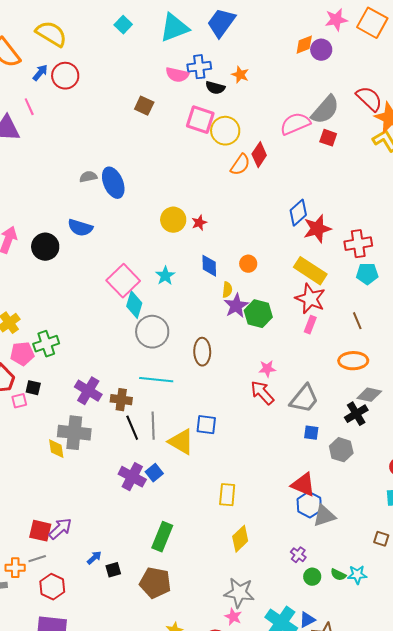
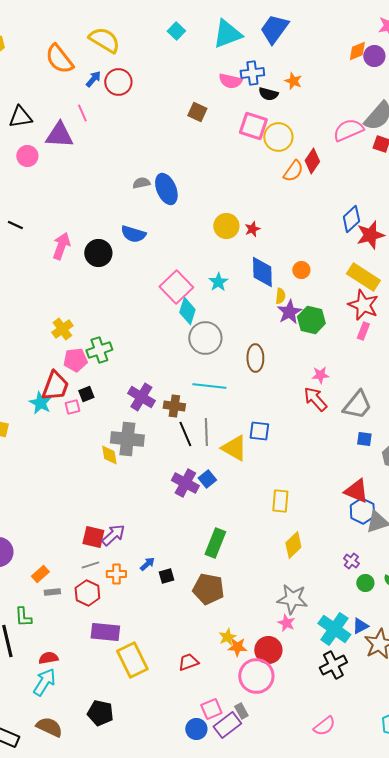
blue diamond: (209, 266) -> (262, 272), size x1.4
black square: (33, 388) -> (86, 394), turned -35
orange cross: (15, 568) -> (116, 574), moved
red hexagon: (52, 587) -> (87, 593), moved

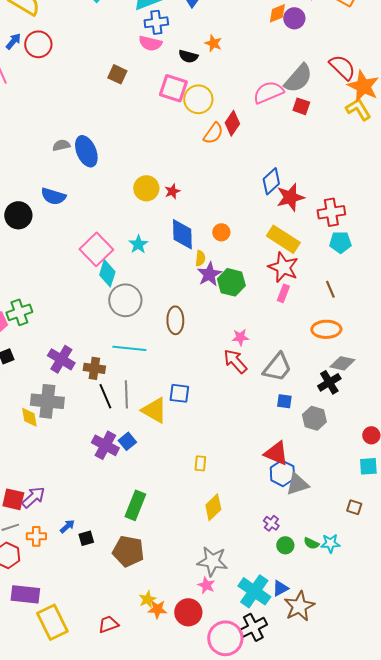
blue cross: (252, 73) -> (156, 22), moved
yellow rectangle: (280, 501) -> (200, 463), size x0.7
pink circle: (256, 676) -> (225, 638), moved

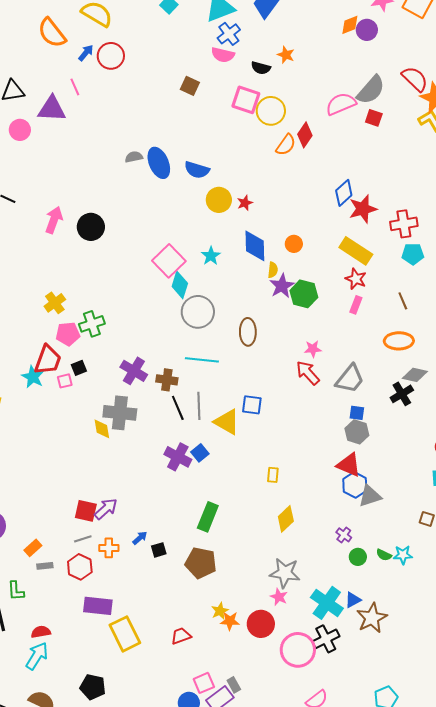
blue cross: (156, 22) -> (229, 34), turned -30
blue semicircle: (53, 196) -> (197, 170), moved
red star: (283, 267) -> (356, 279), size x0.7
gray hexagon: (314, 418) -> (357, 432), moved

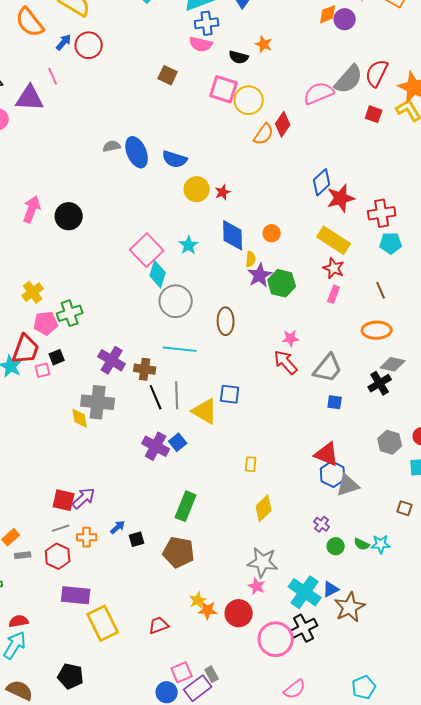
blue cross: (229, 34) -> (207, 23), turned 30
red semicircle: (415, 79) -> (377, 73), moved, turned -108
red square: (374, 118) -> (374, 114), moved
gray hexagon: (357, 432) -> (390, 442), moved

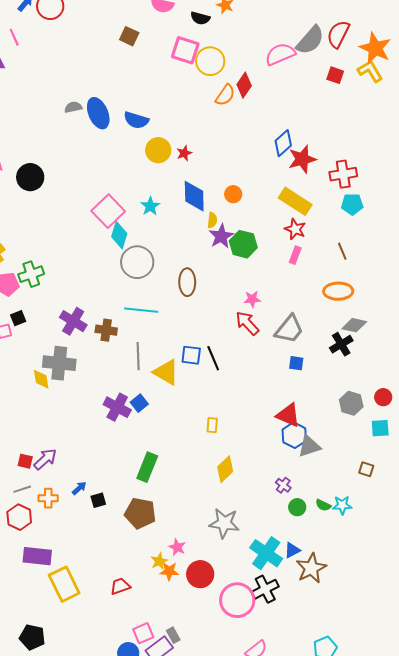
black line: (156, 397) -> (213, 358), moved
red square: (64, 500) -> (25, 461), size x0.7
pink star: (257, 586) -> (177, 547), moved

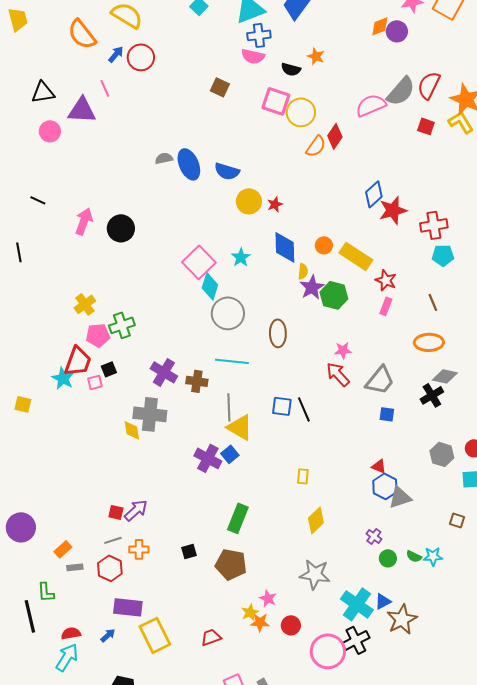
yellow rectangle: (295, 201) -> (356, 256), moved
yellow triangle: (166, 372) -> (240, 427), moved
red triangle: (288, 415) -> (379, 466), size x0.6
blue arrow: (79, 488) -> (108, 635), moved
red circle: (200, 574) -> (291, 625), size x0.7

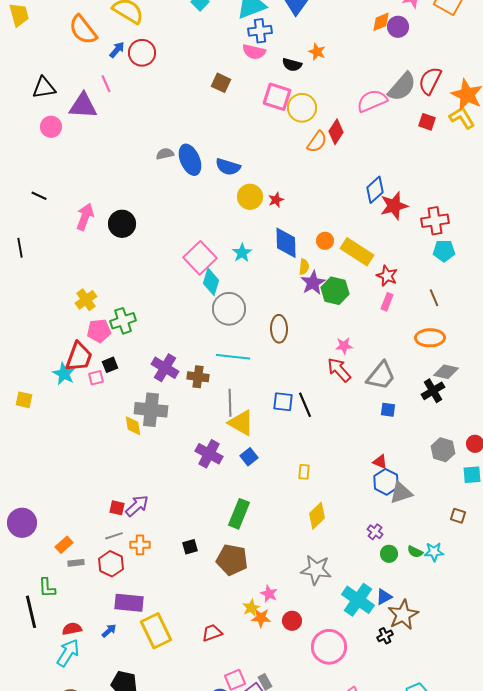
blue square: (230, 454) -> (249, 457), moved
black cross: (356, 640) -> (385, 636), moved, size x0.6

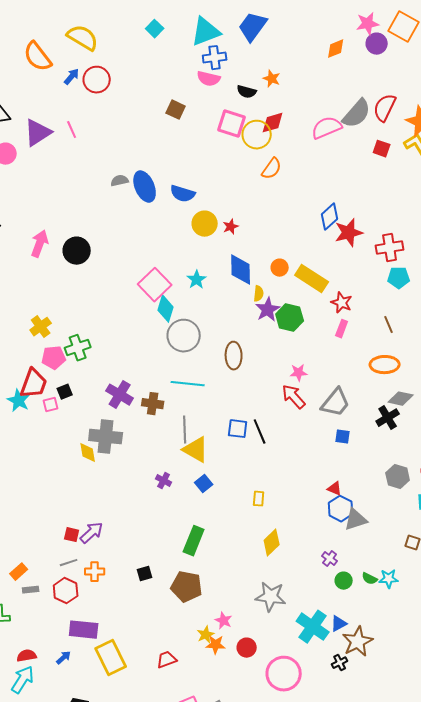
purple circle: (398, 27) -> (377, 44), moved
pink line: (106, 84) -> (72, 130), moved
purple triangle: (83, 106) -> (38, 133), turned -36
red diamond: (336, 132) -> (273, 123), moved, turned 40
purple cross: (209, 454) -> (164, 481), size x0.6

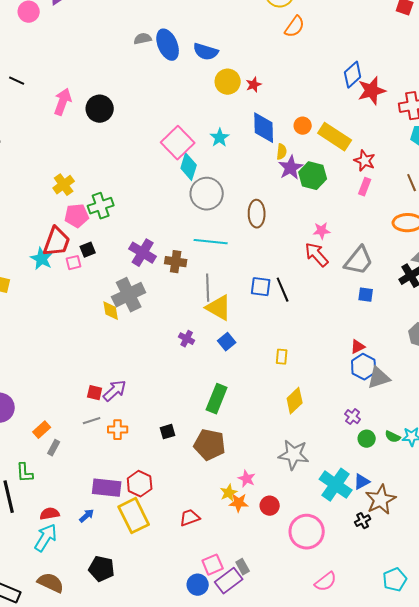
gray cross: (106, 437) -> (129, 295), turned -32
red triangle: (335, 489) -> (358, 347), turned -49
gray rectangle: (31, 590) -> (54, 448), turned -56
red hexagon: (66, 591) -> (140, 484), moved

